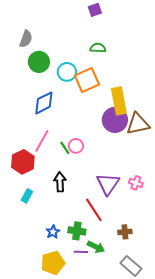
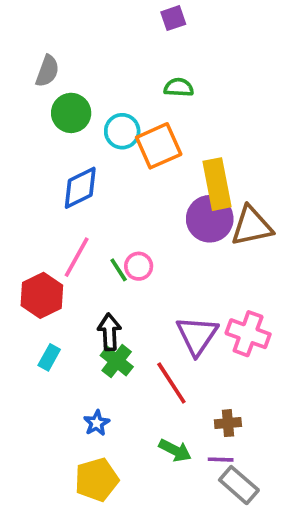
pink cross: (136, 183) -> (248, 334), size x1.6
green cross: (77, 231) -> (117, 361), moved, turned 30
purple line: (81, 252) -> (221, 460), moved

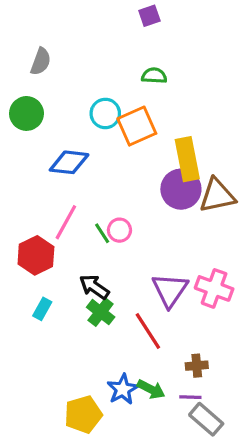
green circle: (71, 113) -> (26, 113), moved
blue diamond: (80, 188) -> (69, 162), turned 33
black arrow: (109, 332) -> (94, 287), turned -52
blue star: (97, 423) -> (123, 389), moved, size x1.4

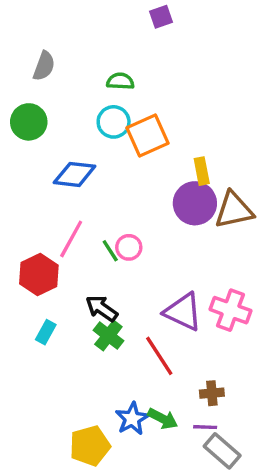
green semicircle: (154, 76) -> (120, 81), moved
yellow rectangle: (187, 159) -> (202, 171), size x0.6
purple triangle: (170, 290) -> (183, 312), turned -39

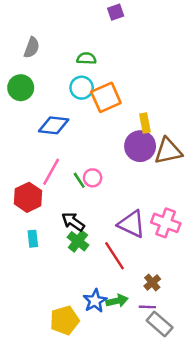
cyan rectangle: (46, 332) -> (33, 239), turned -35
brown cross: (212, 393) -> (152, 283), turned -35
green arrow: (163, 419) -> (117, 301), turned -40

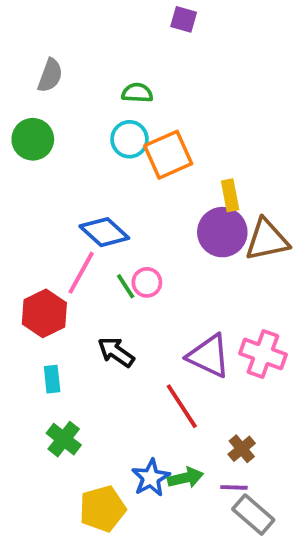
purple square: (116, 12) -> (184, 19), turned 35
blue diamond: (54, 125) -> (104, 232), moved, turned 36
green cross: (78, 241) -> (64, 439), moved

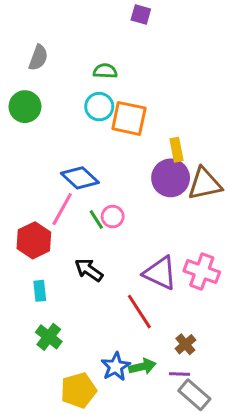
orange square: (168, 155) -> (129, 118), turned 36

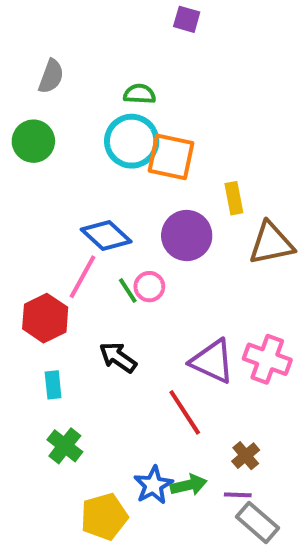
cyan circle: (99, 107) -> (132, 141), size x1.4
purple circle: (171, 178) -> (187, 235), moved

